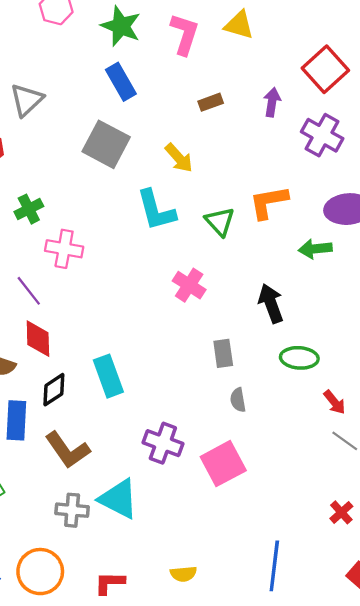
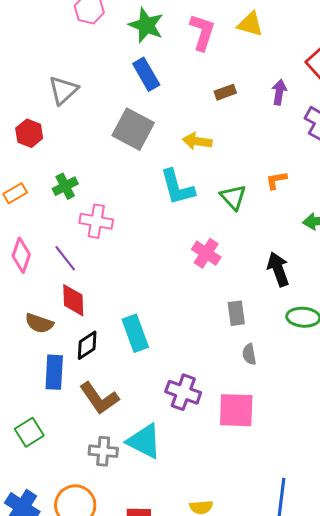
yellow arrow: (179, 158) -> (197, 141), turned 140
orange L-shape: (269, 202) -> (276, 180), size x0.6
pink square: (223, 464) -> (236, 410), turned 30

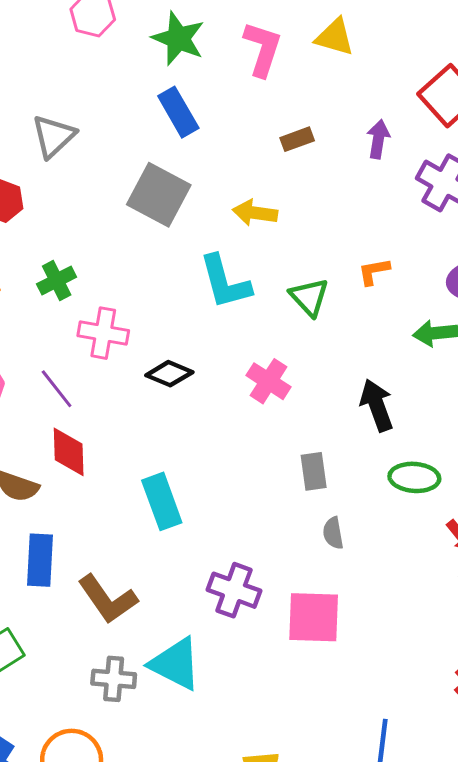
black diamond: (87, 345) -> (169, 374), moved, turned 56

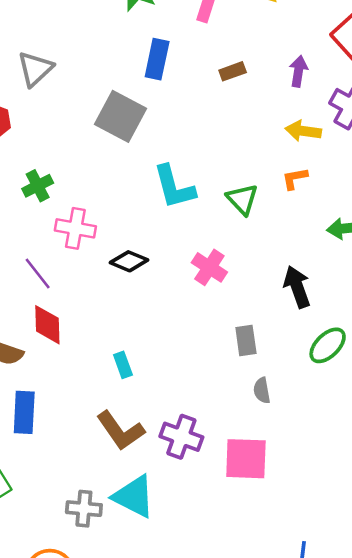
blue rectangle: (178, 112) -> (157, 59), moved, turned 42
yellow arrow: (255, 213) -> (303, 131), moved
green ellipse: (414, 477) -> (328, 345), turned -48
cyan rectangle: (162, 501) -> (123, 365), size x0.6
brown L-shape: (108, 599) -> (120, 431), moved

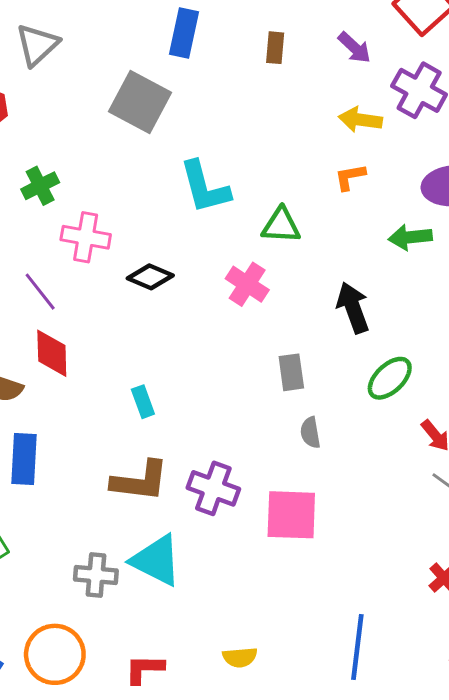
brown rectangle: (233, 71) -> (275, 48), turned -65
purple arrow: (298, 71) -> (354, 48), turned 124
green triangle: (242, 199) -> (281, 225), moved, turned -44
brown L-shape: (120, 431) -> (140, 481), turned -48

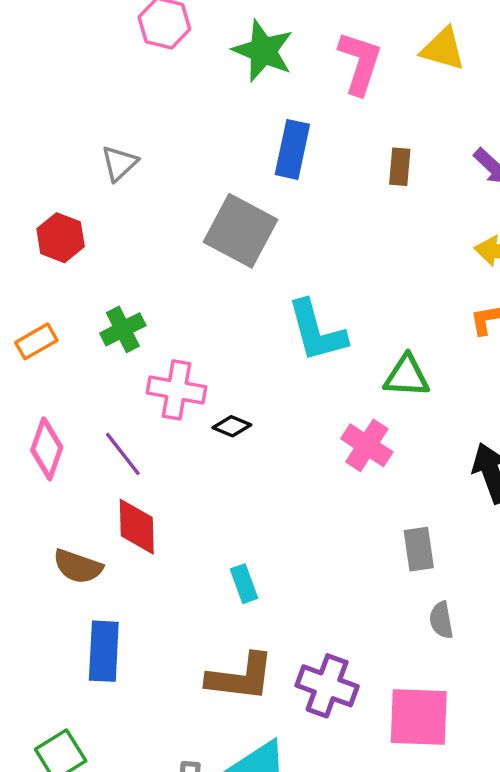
gray triangle: (37, 45) -> (119, 163), size x0.7
black diamond: (150, 277) -> (232, 426), moved, size x0.7

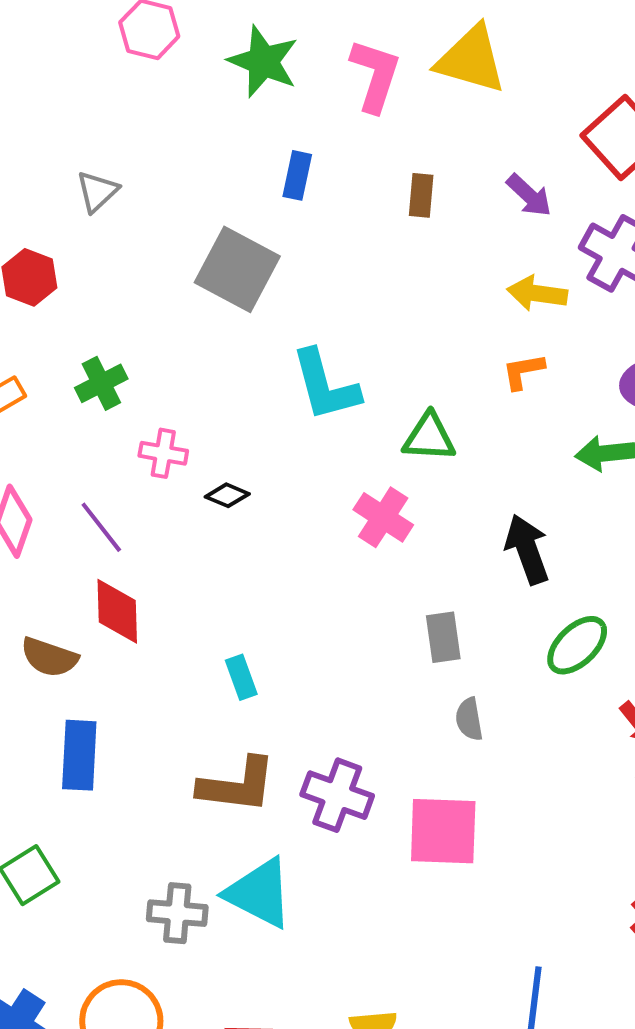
yellow triangle: (443, 49) -> (471, 59), size x1.4
blue rectangle: (292, 149) -> (297, 175), size x0.7
pink cross: (176, 390) -> (163, 453), size x0.7

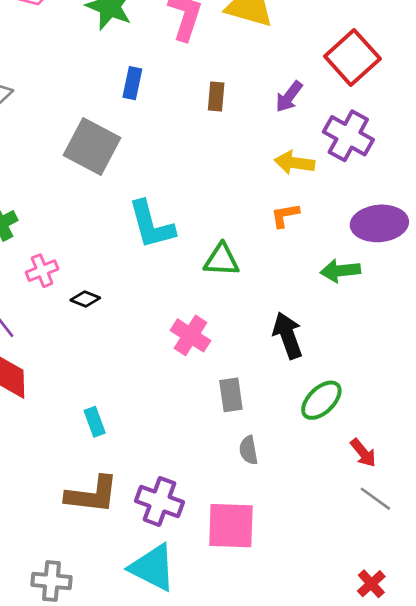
purple arrow: (529, 195) -> (289, 97), turned 84
pink cross: (163, 453) -> (42, 271), turned -32
pink cross: (383, 517) -> (190, 335), moved
cyan triangle: (259, 893) -> (153, 568), moved

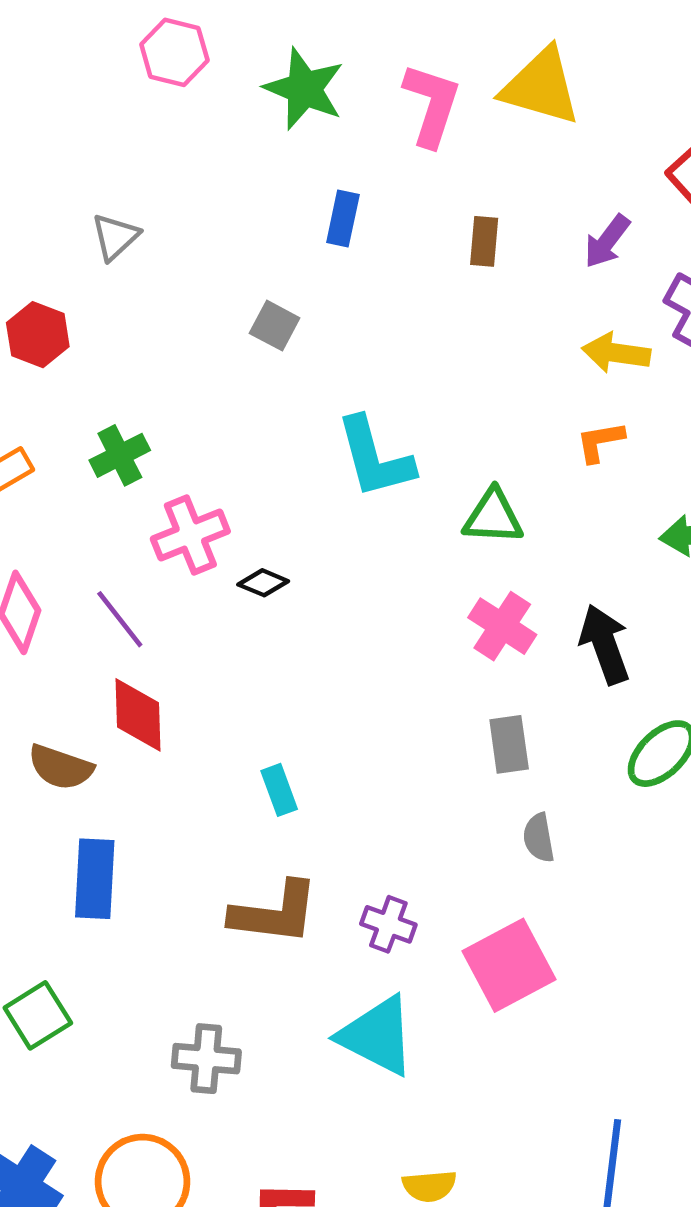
gray square: (92, 147) -> (275, 326), size x0.5
pink cross: (42, 271) -> (190, 535), size x1.4
pink cross: (190, 335) -> (502, 626), moved
purple cross: (159, 501) -> (388, 924), size x0.7
pink square: (231, 526) -> (509, 965), turned -30

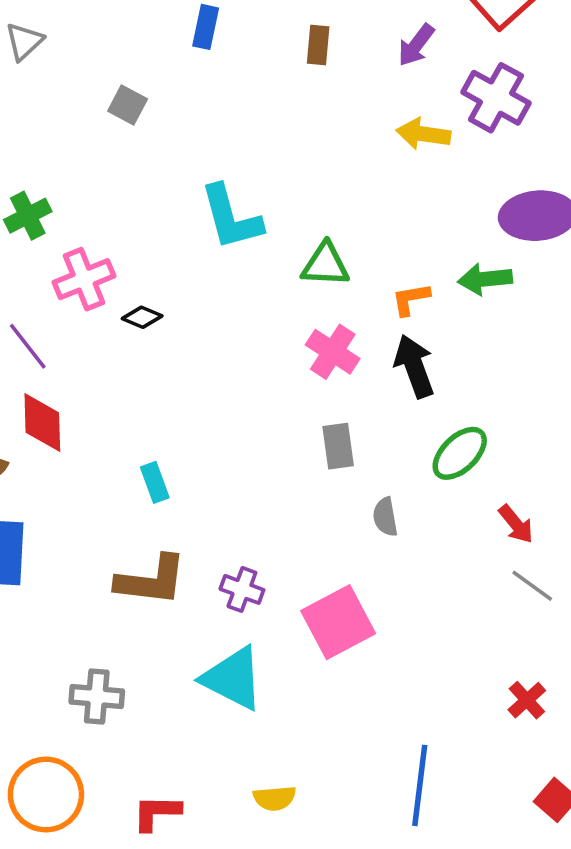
gray square: (275, 326) -> (128, 105), moved
orange L-shape: (600, 442) -> (411, 299), moved
gray semicircle: (539, 838) -> (385, 517), moved

